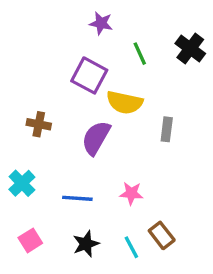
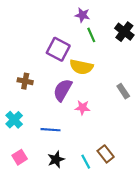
purple star: (101, 23) -> (82, 15), moved
gray rectangle: (167, 129) -> (123, 91), moved, turned -40
pink star: (131, 193) -> (82, 108), moved

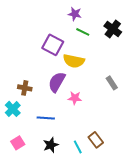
green line: (91, 35) -> (83, 32), turned -40
brown cross: (25, 81) -> (25, 88), moved

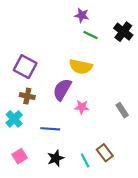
purple square: (53, 45) -> (25, 67), moved
gray rectangle: (112, 83) -> (122, 110), moved

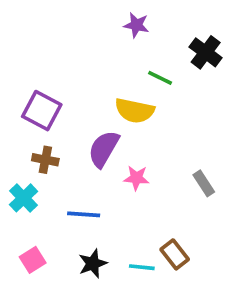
green line: (91, 35) -> (160, 78), moved
cyan line: (85, 160) -> (142, 267), turned -56

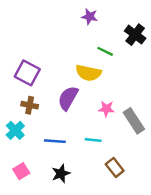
pink star: (136, 178) -> (106, 109), moved
gray rectangle: (204, 183) -> (134, 121), size x1.5
cyan line: (142, 267) -> (93, 140), moved

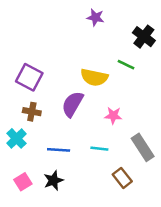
green line: (105, 51) -> (126, 65), moved
gray rectangle: (134, 121) -> (143, 147), moved
black star: (61, 174) -> (53, 180), moved

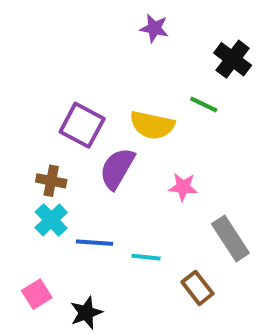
purple square: (29, 77) -> (82, 125), moved
cyan cross: (17, 138) -> (51, 220), moved
cyan line: (99, 149) -> (146, 257), moved
black star: (53, 180) -> (86, 313), moved

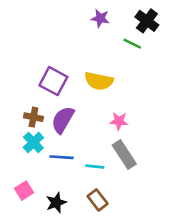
black cross: (233, 59) -> (147, 21), moved
green line: (204, 105) -> (132, 44), moved
purple semicircle: (117, 168) -> (63, 120), moved
gray rectangle: (230, 239) -> (124, 155), moved
brown rectangle: (198, 288) -> (98, 200), moved

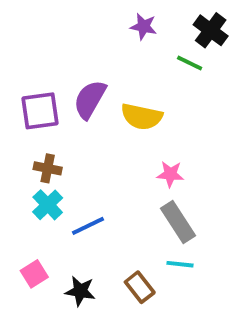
purple square: (53, 81) -> (40, 111), moved, turned -36
purple semicircle: (63, 120) -> (90, 99), moved
blue line: (61, 157) -> (88, 226), turned -30
cyan line: (95, 167) -> (180, 264), moved
black star: (56, 203) -> (80, 291), turned 30

